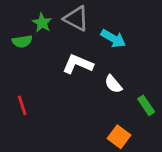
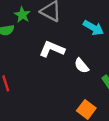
cyan arrow: (113, 38) -> (93, 28), moved

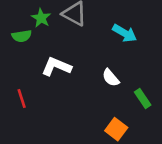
white L-shape: (52, 49) -> (56, 67), moved

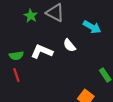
green semicircle: (22, 36) -> (16, 56), moved
white semicircle: (111, 78) -> (69, 45), moved

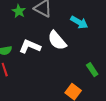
white semicircle: (69, 45) -> (57, 40), size x1.5

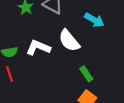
green rectangle: (92, 70) -> (86, 74), moved

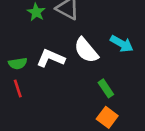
cyan arrow: (94, 20) -> (122, 44), moved

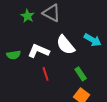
red line: (18, 88) -> (46, 74), moved

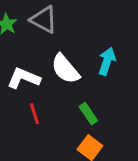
cyan arrow: (93, 40) -> (107, 61), turned -102

